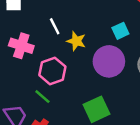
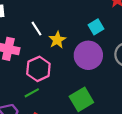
yellow star: (76, 41) -> (57, 40), turned 30
green line: (42, 97) -> (32, 93), turned -64

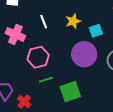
yellow star: (57, 40) -> (73, 21), moved
green line: (32, 93) -> (46, 80), moved

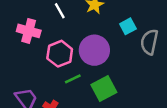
cyan square: (96, 31) -> (128, 26), moved
purple circle: (84, 54) -> (94, 50), moved

